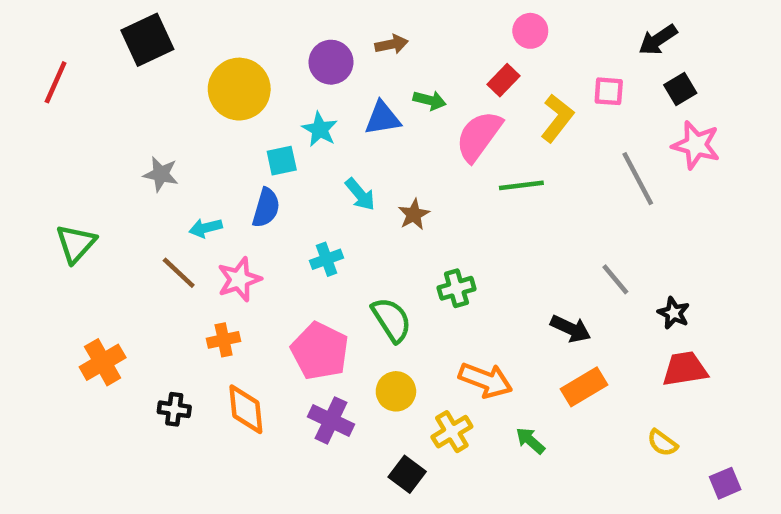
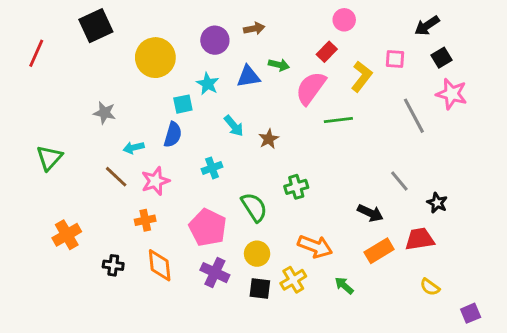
red trapezoid: (685, 369) -> (420, 239), moved
black square: (407, 474) -> (260, 289), moved, turned -30

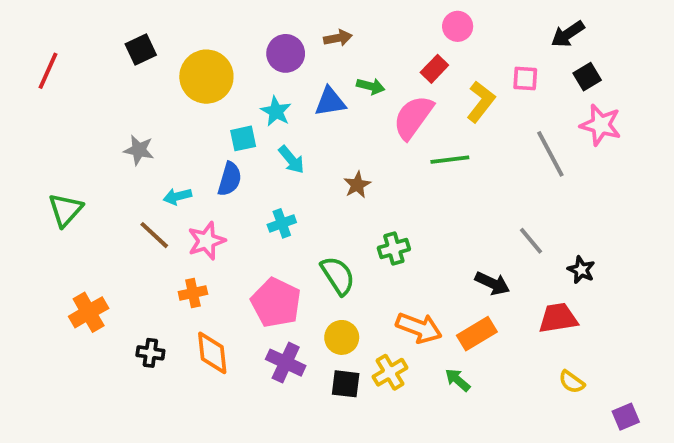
black square: (96, 26) -> (141, 50), moved, size x0.7
cyan arrow: (234, 126) -> (291, 160), moved
orange rectangle: (379, 251) -> (477, 334), moved

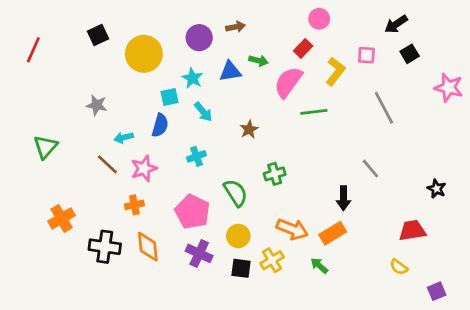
pink star: (601, 125) -> (449, 88), moved
black star: (581, 270) -> (437, 189), moved
black arrow: (492, 283) -> (343, 198), turned 65
red trapezoid: (558, 318) -> (412, 231), moved
black cross: (150, 353) -> (105, 247), size x1.6

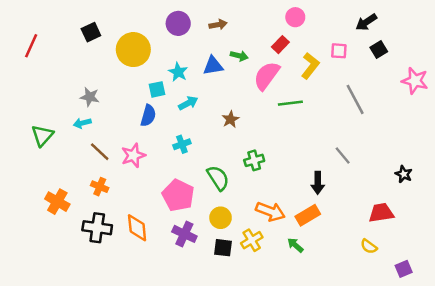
purple circle: (199, 38) -> (178, 23), moved
cyan arrow: (203, 112) -> (188, 103), turned -78
cyan arrow: (124, 137) -> (82, 123), moved
orange cross: (134, 205) -> (100, 187), moved, turned 35
orange cross: (62, 218) -> (57, 202), turned -30

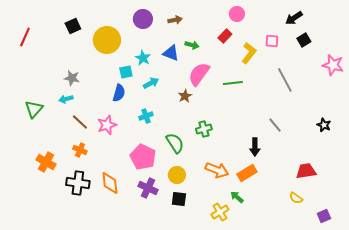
blue triangle: (213, 66) -> (171, 53), turned 30
pink semicircle: (267, 76) -> (199, 74), moved
black star: (404, 174) -> (324, 125), moved
yellow cross: (252, 240) -> (220, 212), moved

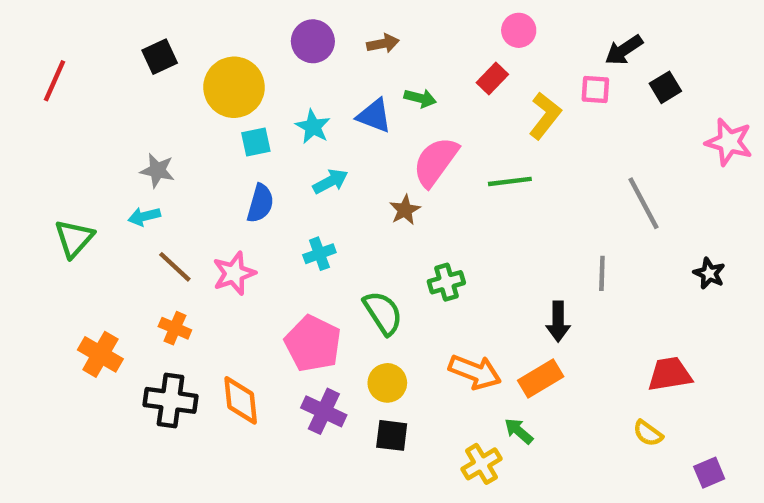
black arrow: (294, 18) -> (624, 50), moved
cyan square: (126, 72) -> (256, 142), moved
gray line: (285, 80) -> (644, 203), moved
gray line: (275, 125) -> (602, 273), turned 42

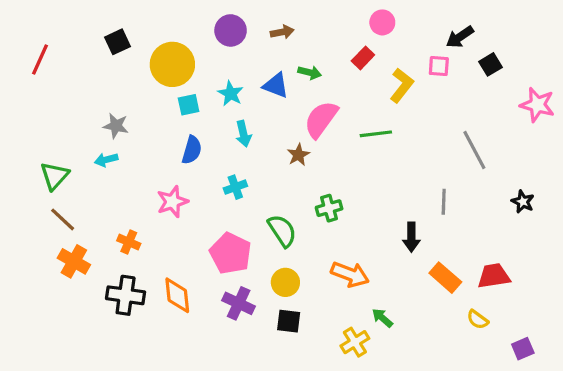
cyan arrow: (330, 181) -> (243, 134), turned 105
brown line: (175, 267) -> (63, 219), moved
orange rectangle: (541, 379) -> (445, 278), moved, turned 72

